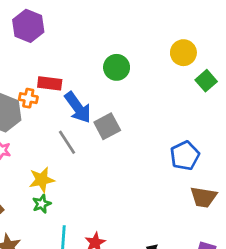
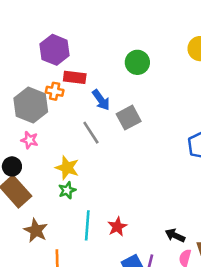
purple hexagon: (28, 26) -> (55, 50), moved
blue arrow: (78, 107) -> (101, 100), size x0.7
yellow star: (42, 180) -> (67, 168), turned 30

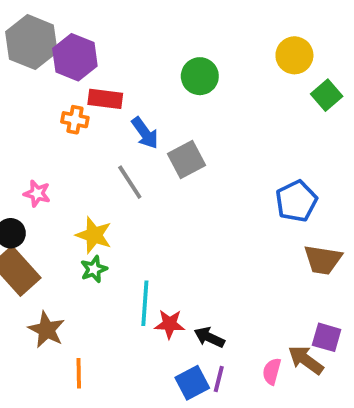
gray hexagon: (31, 105) -> (31, 42), moved
cyan line: (87, 225) -> (145, 303), moved
red star: (117, 227) -> (170, 324), turned 30
black arrow: (175, 235) -> (209, 337), moved

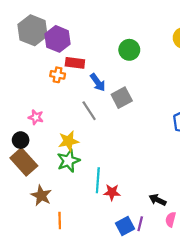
yellow star: (94, 235) -> (68, 141), turned -30
green star: (94, 269) -> (68, 161), size x1.5
black arrow: (209, 337) -> (158, 200), moved

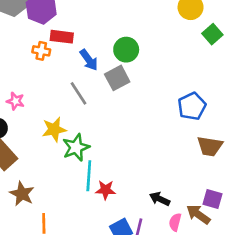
green circle: (129, 50) -> (126, 50), moved
green star: (68, 161) -> (76, 147), moved

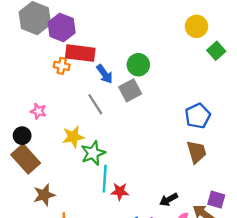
red rectangle: (62, 37) -> (80, 53), size x1.4
brown trapezoid: (210, 146) -> (196, 152), moved, turned -115
brown star: (22, 194) -> (44, 195), turned 30
black arrow: (160, 199) -> (169, 200), turned -54

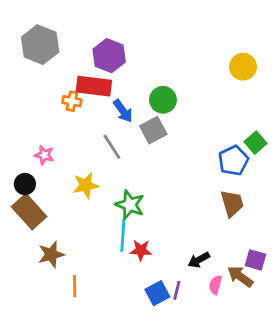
yellow circle: (196, 26) -> (243, 67), moved
purple hexagon: (62, 27) -> (109, 56), moved
green square: (216, 51) -> (255, 143), moved
green star: (93, 153) -> (130, 205), moved, turned -30

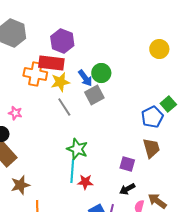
orange cross: (72, 101) -> (35, 74), size x1.6
blue arrow: (123, 111) -> (85, 78), moved
yellow star: (86, 185) -> (60, 82), moved
purple square: (255, 260) -> (127, 164), moved

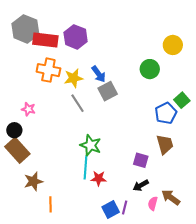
red rectangle: (51, 63) -> (45, 40), moved
green circle: (101, 73) -> (150, 69), moved

